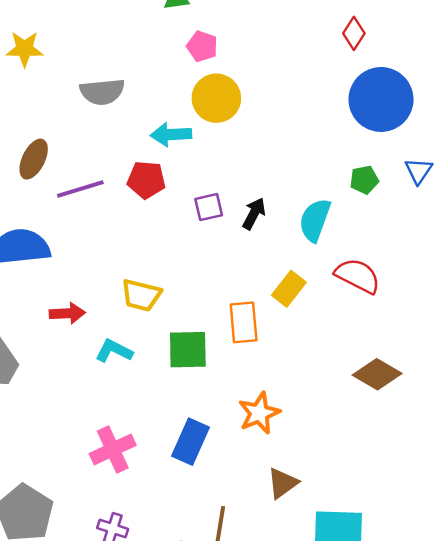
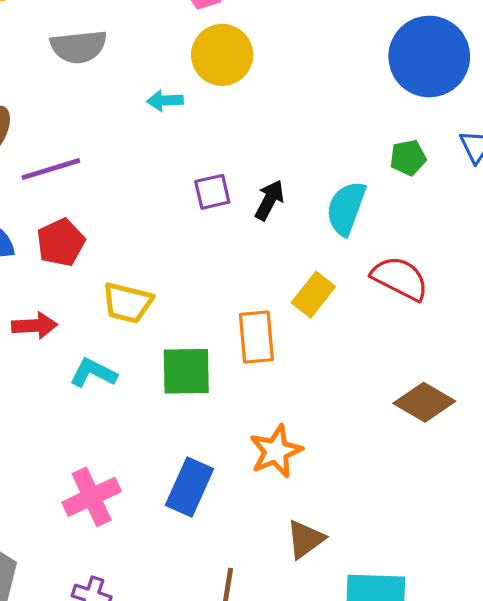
cyan arrow: (171, 134) -> (165, 101), size x0.7
red pentagon: (146, 180) -> (61, 242), moved, turned -30

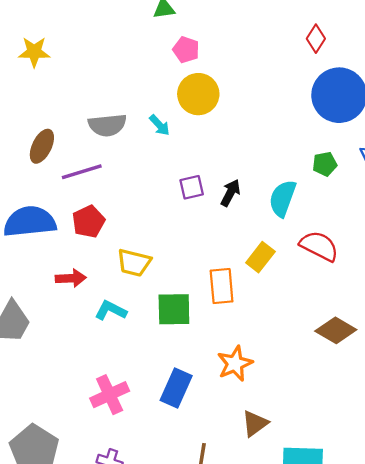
gray semicircle: (79, 47) -> (107, 125), moved
cyan arrow: (165, 101) -> (159, 125), turned -130

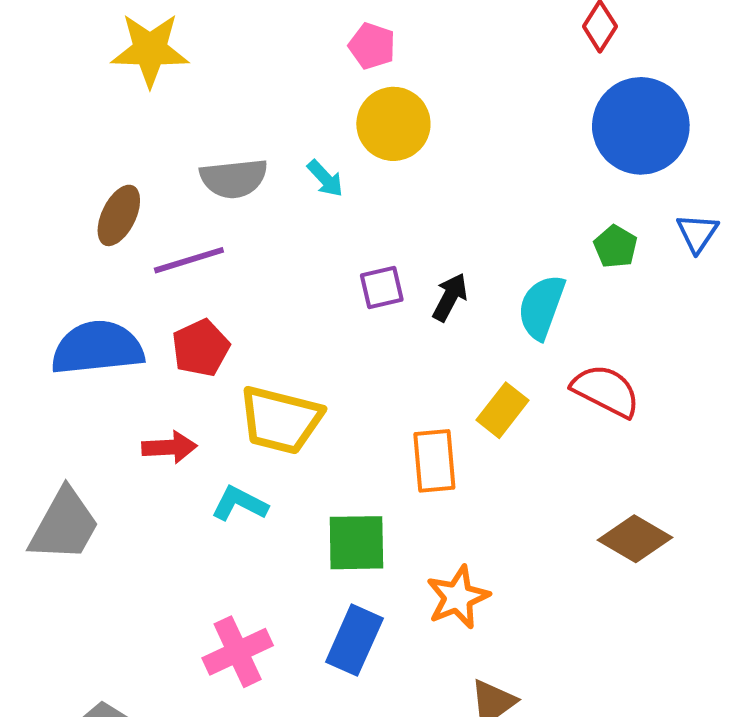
yellow star: (34, 52) -> (150, 50), moved, size x1.4
green pentagon: (325, 164) -> (616, 247), turned -30
yellow trapezoid: (134, 263) -> (280, 420), size x1.4
green square: (174, 309) -> (356, 543), moved

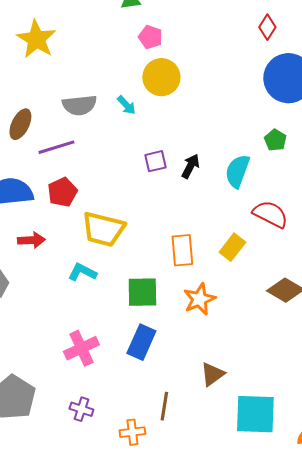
yellow star: (150, 50) -> (36, 39), turned 30
yellow rectangle: (503, 410) -> (232, 247), moved
red arrow: (169, 447) -> (31, 240), moved
orange star: (458, 597) -> (199, 299), moved

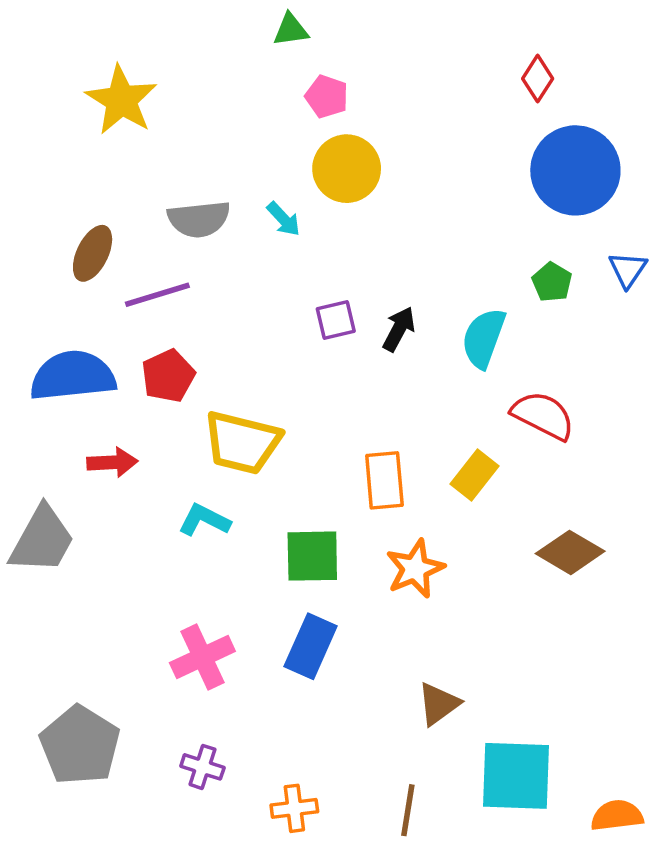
brown line: (164, 406) -> (408, 810), moved

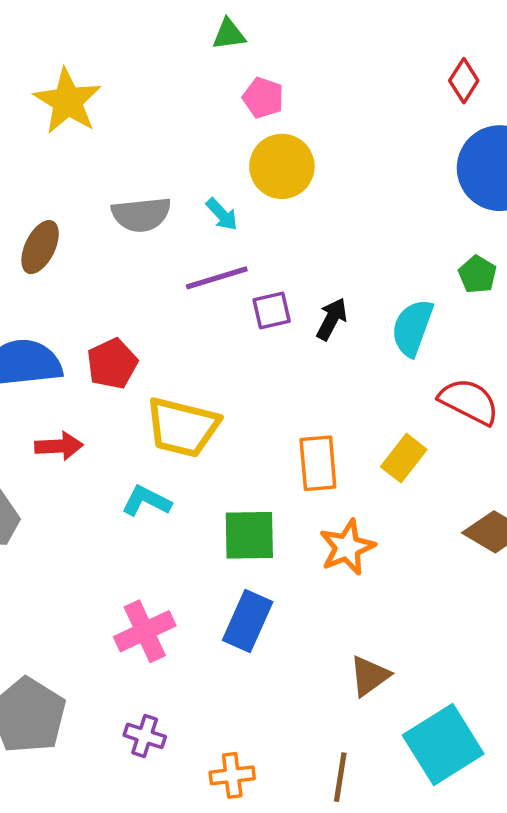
purple line: (157, 295) -> (217, 278), moved
cyan square: (516, 776) -> (443, 745), turned -34

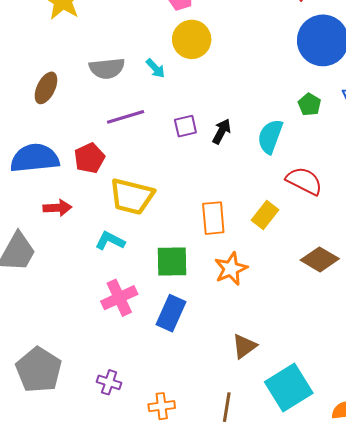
purple line: (217, 278) -> (126, 117), moved
pink cross: (145, 631) -> (119, 298), moved

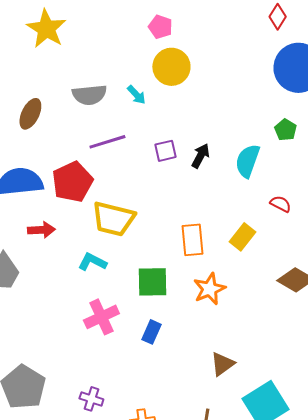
red pentagon: (89, 158) -> (72, 182), size x1.4
red semicircle: (304, 181) -> (281, 204), size x0.6
blue rectangle: (171, 313) -> (151, 332), size x0.7

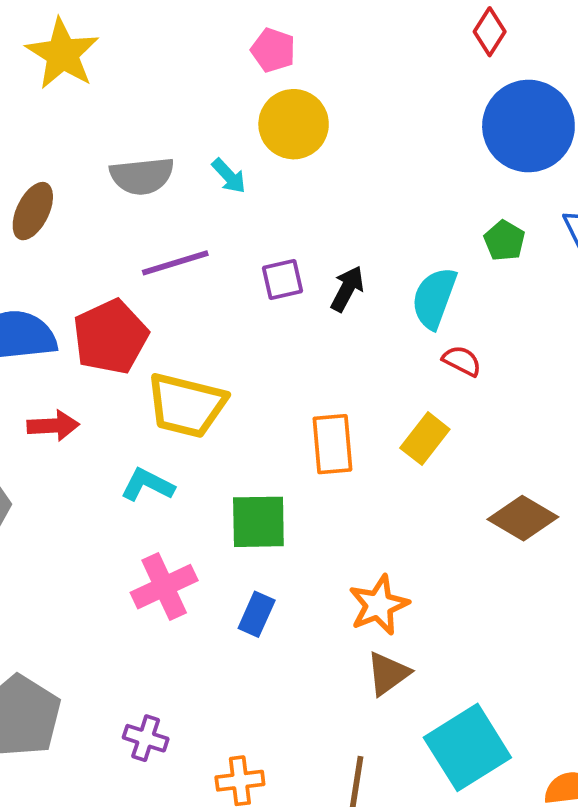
red semicircle: (281, 204) -> (462, 361), moved
orange star: (210, 289) -> (379, 605), moved

